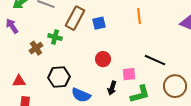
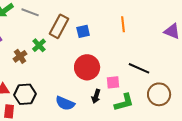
green cross: (55, 37) -> (39, 45), turned 32
red circle: (103, 59) -> (87, 67), size x1.6
black hexagon: (59, 77) -> (25, 94), moved

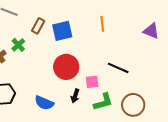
brown rectangle: (59, 26) -> (38, 26), size x0.7
blue square: (83, 31) -> (62, 31), size x1.5
brown circle: (159, 94) -> (133, 105), moved

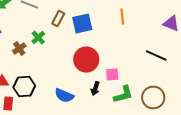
black line: (118, 68) -> (156, 56), moved

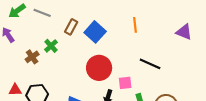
blue square: (82, 24) -> (95, 32), turned -35
black line: (156, 56) -> (150, 64), moved

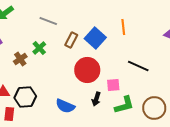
gray line: (42, 13) -> (48, 21), moved
brown rectangle: (71, 27) -> (71, 40), moved
blue square: (95, 32) -> (95, 38), moved

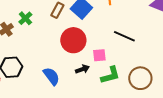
black arrow: (96, 99) -> (82, 69), turned -128
blue semicircle: (65, 106) -> (51, 76), turned -150

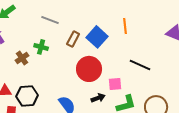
green cross: (25, 18) -> (41, 47), turned -32

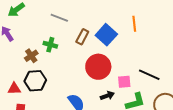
black line: (140, 65) -> (149, 75), moved
black hexagon: (27, 96) -> (35, 81), moved

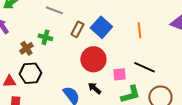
orange line: (134, 24) -> (139, 30), moved
black arrow: (107, 96) -> (94, 88), moved, turned -120

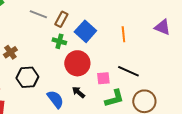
brown rectangle: (77, 29) -> (61, 19), moved
green cross: (45, 37) -> (59, 41), moved
black hexagon: (30, 73) -> (27, 77), moved

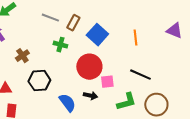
green cross: (59, 41) -> (60, 45), moved
pink square: (103, 78) -> (107, 82), moved
black arrow: (78, 92) -> (90, 96), turned 152

